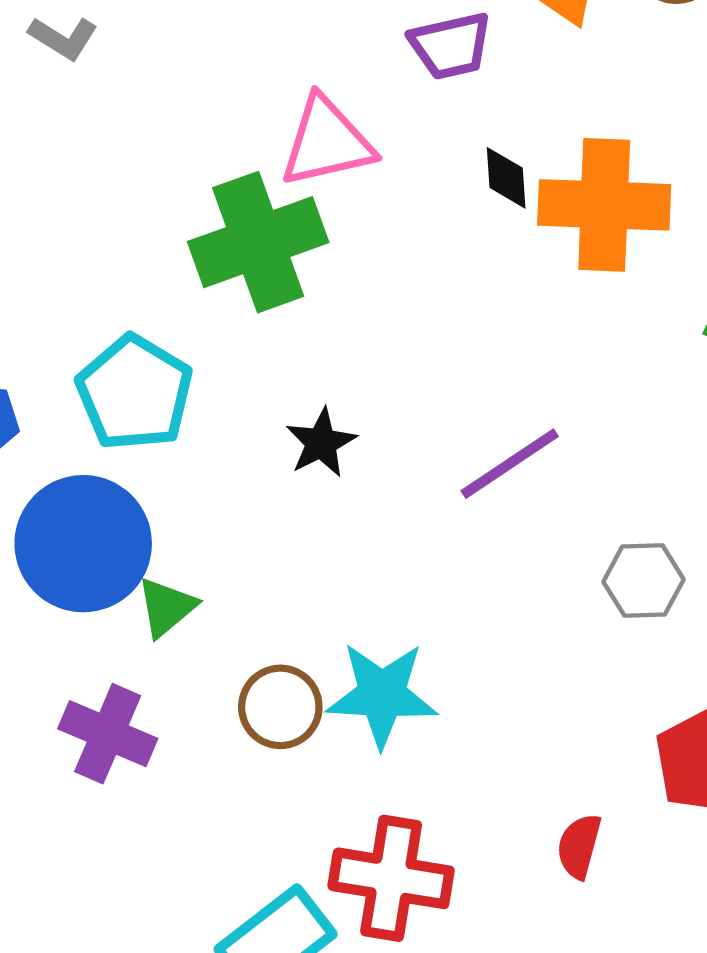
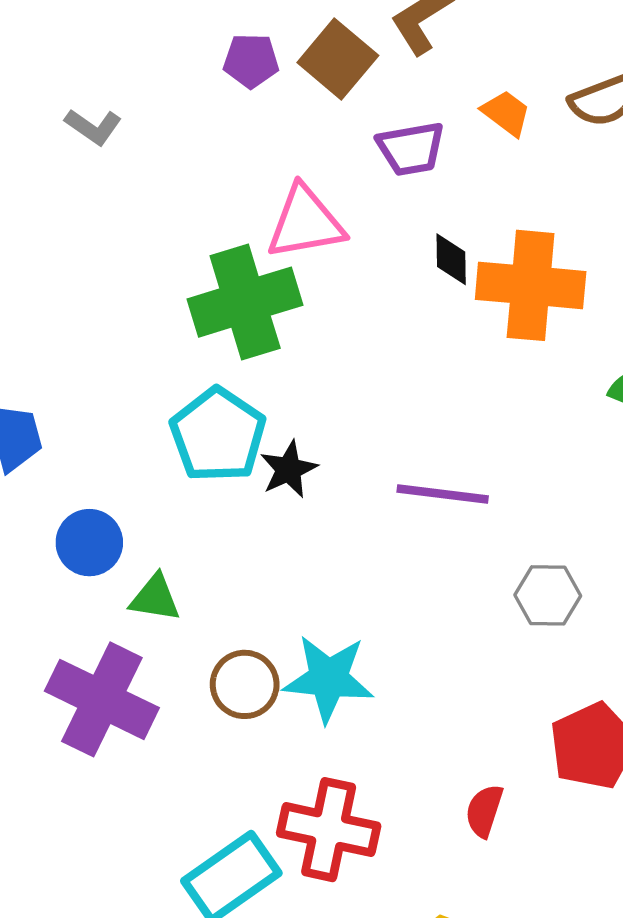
cyan pentagon: (135, 393) -> (218, 435), moved
purple line: (510, 464) -> (443, 494), turned 38
blue circle: (83, 544) -> (89, 543), size x0.6
green triangle: (166, 607) -> (155, 598), turned 46
purple cross: (108, 734) -> (102, 699), size x1.4

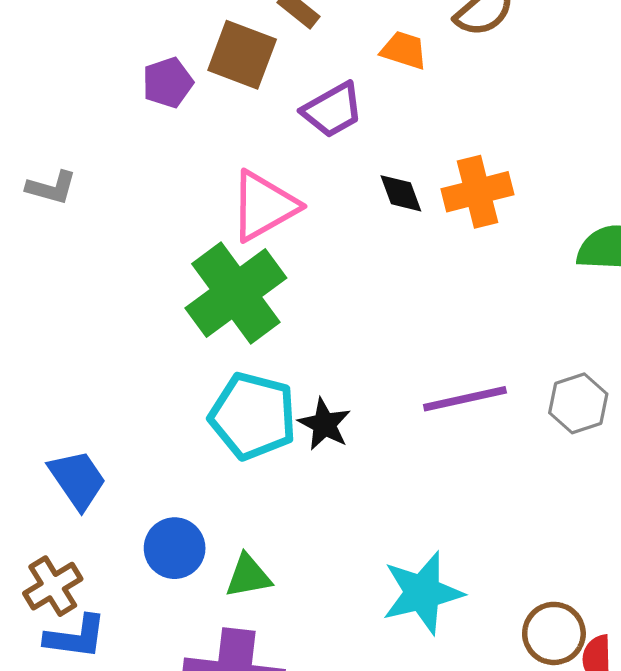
orange cross: (531, 285) -> (477, 192), size x0.7
gray hexagon: (548, 595) -> (578, 403), moved
brown circle: (245, 684) -> (554, 633), moved

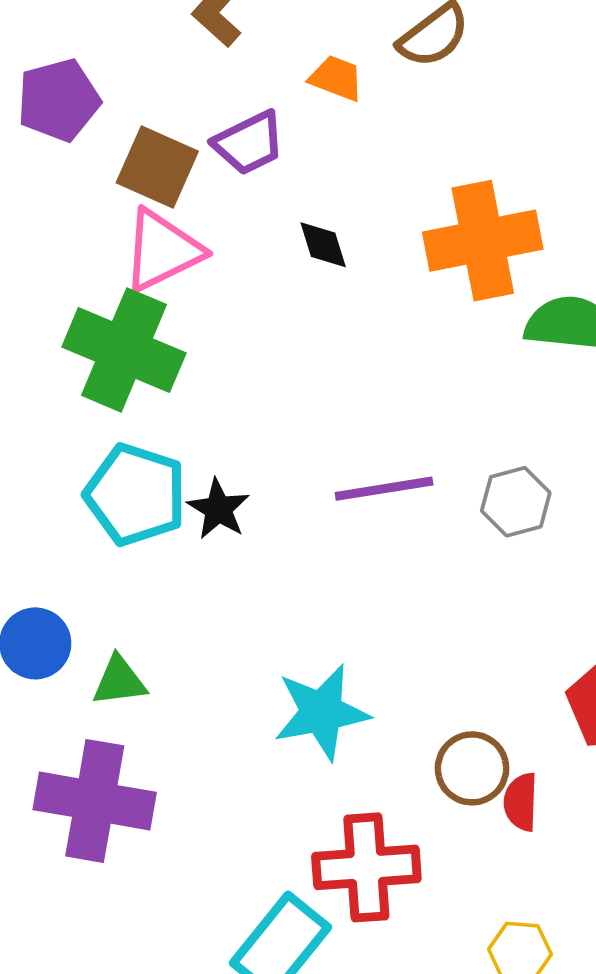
brown square: (242, 55) -> (157, 167), moved
purple pentagon: (168, 83) -> (59, 100), size x1.4
orange cross: (477, 192) -> (483, 241), moved, size x1.4
green cross: (236, 293) -> (124, 350), turned -34

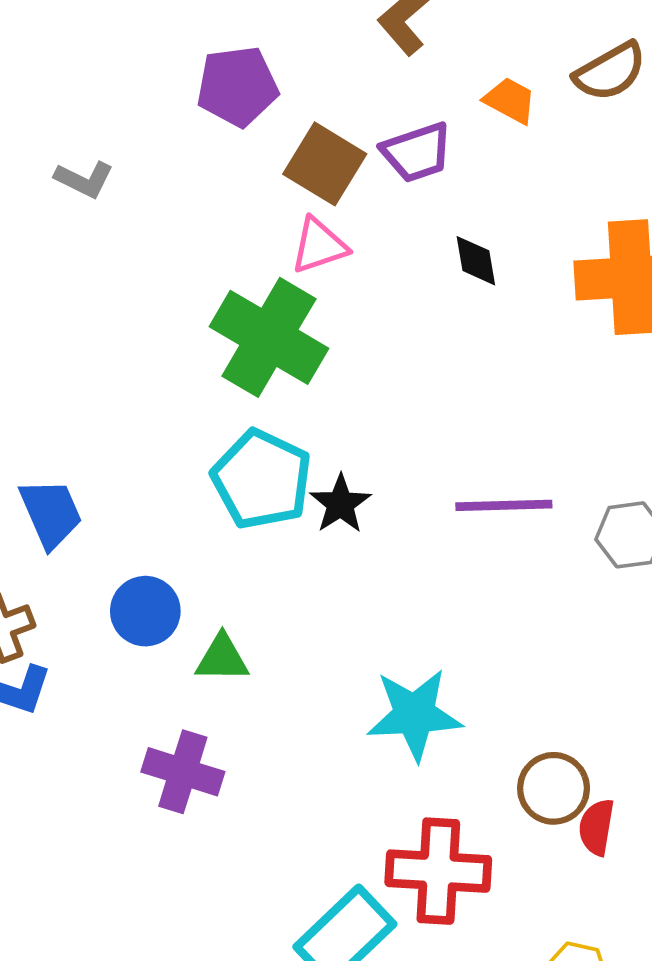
pink triangle: (162, 250) -> (319, 246), size x0.7
purple cross: (95, 801) -> (183, 772), size x0.7

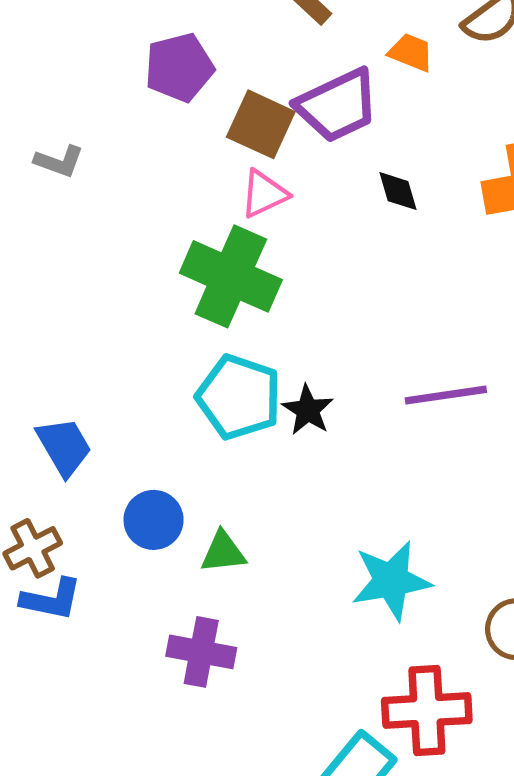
purple trapezoid: (417, 152) -> (337, 105), size x1.4

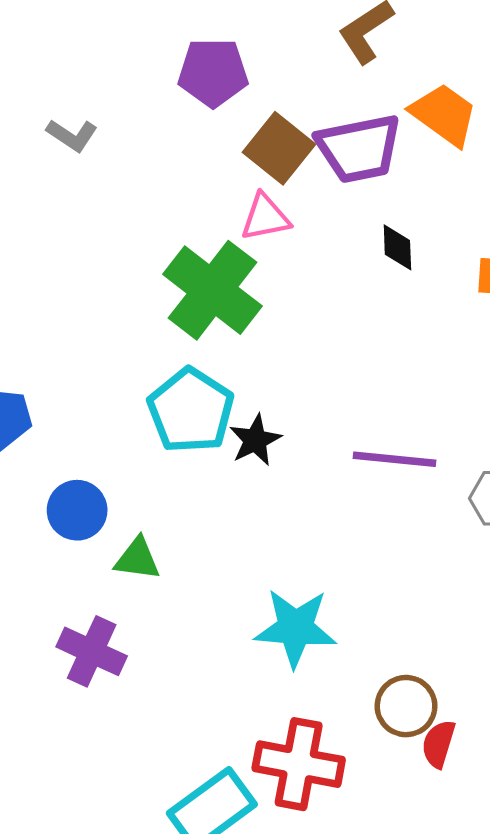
orange trapezoid: (411, 52) -> (444, 114), size x1.5

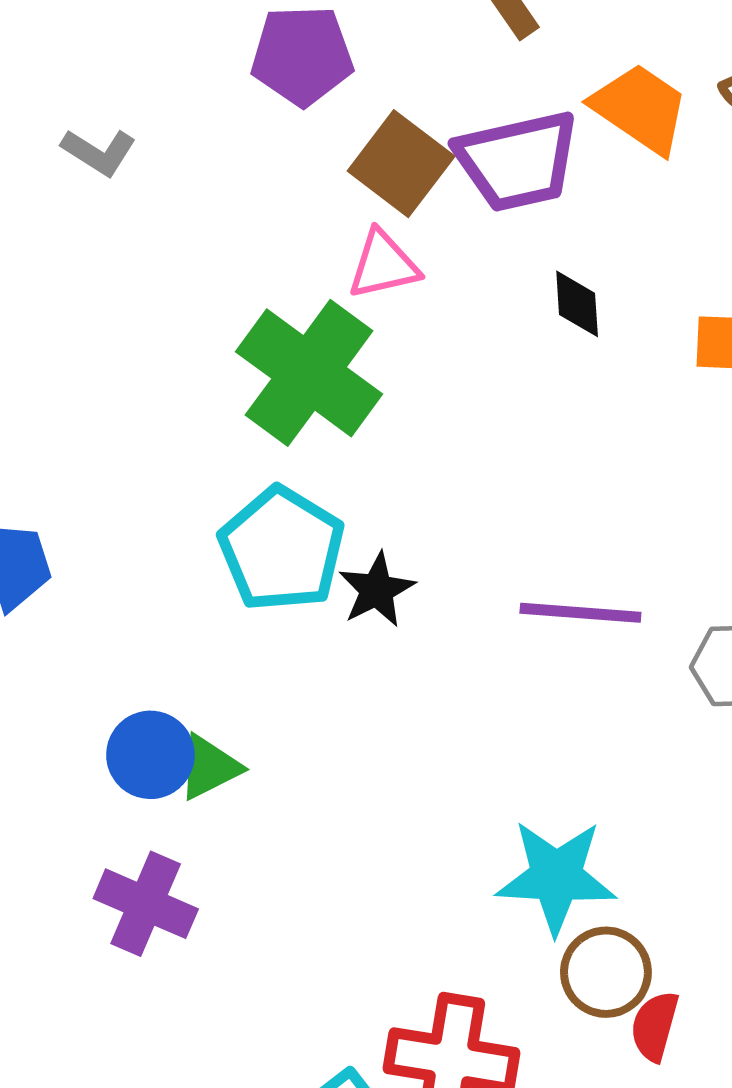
blue circle: (77, 510) -> (150, 755), moved
green triangle: (137, 559) -> (209, 767), turned -33
cyan star: (295, 628) -> (556, 877), moved

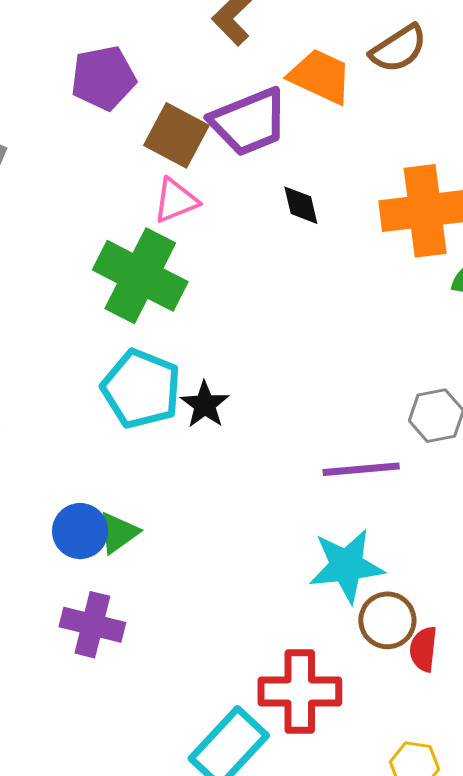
purple line: (580, 613) -> (361, 469), moved

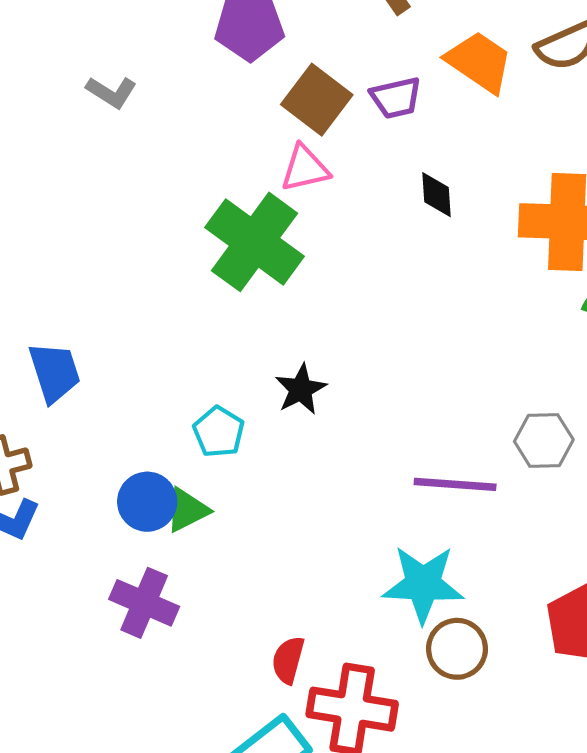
purple trapezoid: (249, 122) -> (396, 98), size x0.6
cyan pentagon: (141, 389) -> (219, 432), moved, size x0.6
red semicircle: (423, 649) -> (288, 660), moved

